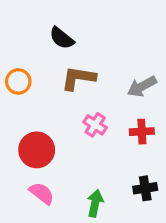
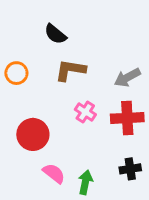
red cross: (142, 132) -> (127, 118), size x1.5
pink semicircle: (42, 193) -> (54, 173), moved

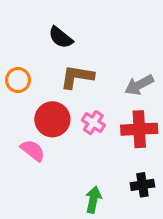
red circle: (33, 134) -> (52, 119), moved
pink semicircle: (54, 173) -> (33, 150), moved

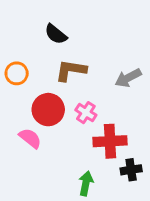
red cross: (139, 129) -> (110, 141), moved

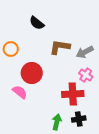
brown L-shape: (71, 70) -> (60, 47), moved
pink cross: (86, 113) -> (86, 75), moved
black cross: (131, 170) -> (79, 119), moved

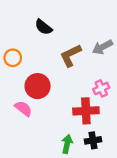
brown L-shape: (60, 47) -> (71, 55), turned -35
gray arrow: (85, 52) -> (102, 47), moved
pink cross: (86, 75) -> (101, 88), turned 32

